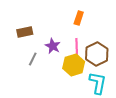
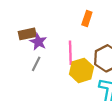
purple star: (53, 46) -> (38, 42), moved
pink line: (77, 49) -> (70, 53), moved

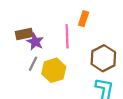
pink line: (70, 53) -> (67, 36), moved
yellow hexagon: (81, 70) -> (54, 70), moved

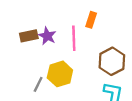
purple star: (35, 42) -> (47, 36), moved
gray line: (33, 64) -> (38, 84), moved

